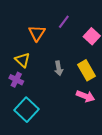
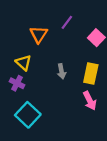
yellow rectangle: (87, 70) -> (91, 73), turned 42
pink arrow: (86, 96) -> (90, 101), turned 42

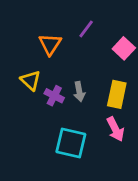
purple cross: (17, 83) -> (54, 96), moved
cyan square: (28, 115) -> (71, 143), moved, turned -30

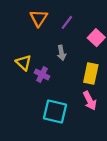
orange triangle: (50, 44) -> (39, 18), moved
gray arrow: (79, 92) -> (61, 53), moved

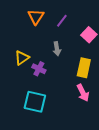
yellow triangle: (23, 63) -> (22, 58), turned 42
cyan square: (55, 111) -> (35, 102), moved

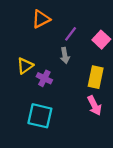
orange triangle: (36, 17) -> (41, 19), turned 30
purple line: (62, 21) -> (71, 34), moved

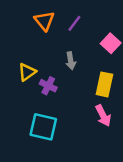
orange triangle: (41, 19) -> (44, 21), turned -42
purple line: (71, 34) -> (74, 23), moved

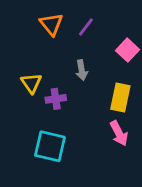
yellow triangle: (27, 72) -> (31, 83), turned -30
purple cross: (48, 86) -> (56, 99), turned -35

